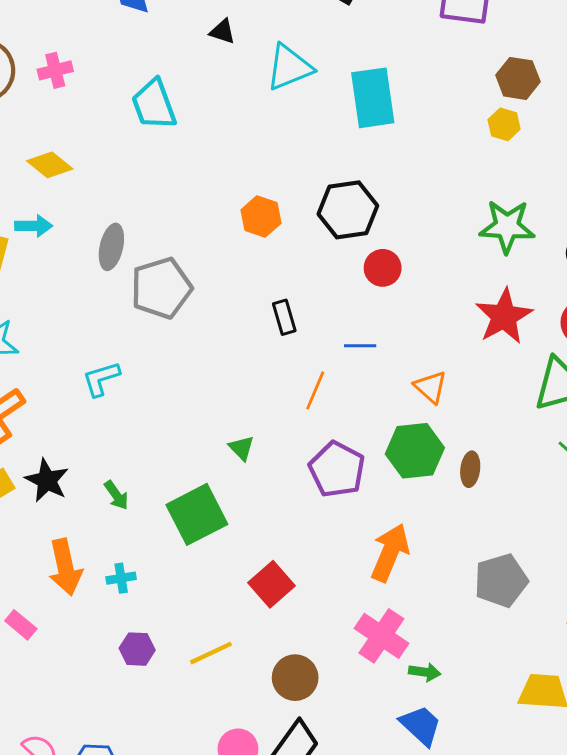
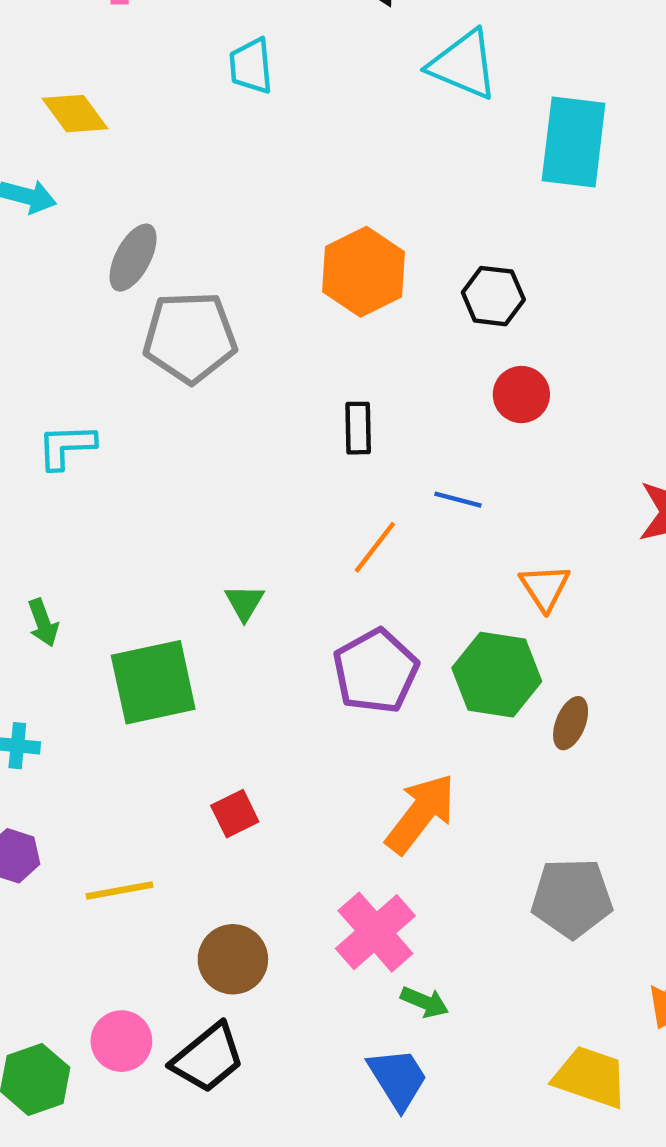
cyan triangle: (289, 67) -> (463, 65), turned 30
cyan trapezoid: (154, 104) -> (251, 66), size x0.7
black hexagon: (348, 210) -> (493, 296), size x0.7
orange hexagon: (261, 217) -> (364, 272), size x1.4
red square: (271, 584) -> (235, 814), size x0.7

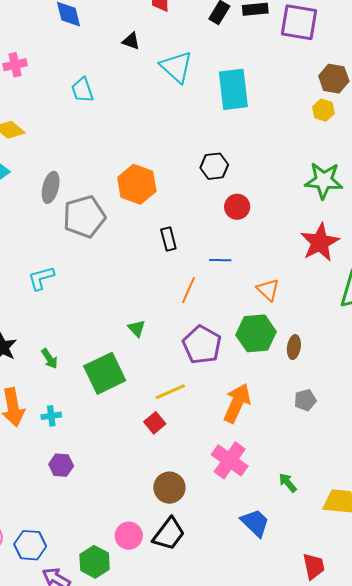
cyan triangle: (463, 65) -> (176, 67), turned 33
orange hexagon: (364, 272) -> (137, 184), moved
yellow line: (119, 890) -> (170, 392), moved
gray pentagon: (572, 898) -> (305, 400), moved, size x0.6
green arrow: (425, 1002) -> (288, 483), moved, turned -140

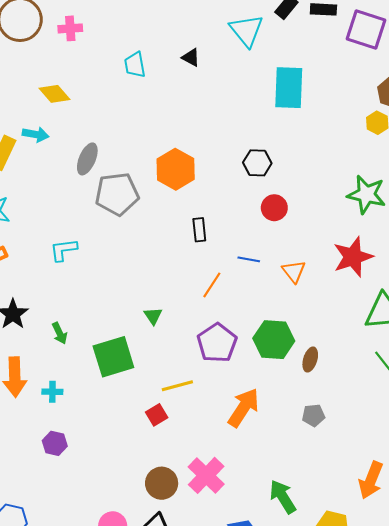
black triangle: (131, 41) -> (191, 57), moved
cyan triangle: (176, 67) -> (246, 30), moved
orange triangle: (268, 290) -> (294, 271), moved
pink cross: (230, 460) -> (206, 475), moved
green arrow: (288, 483) -> (283, 497), size x1.6

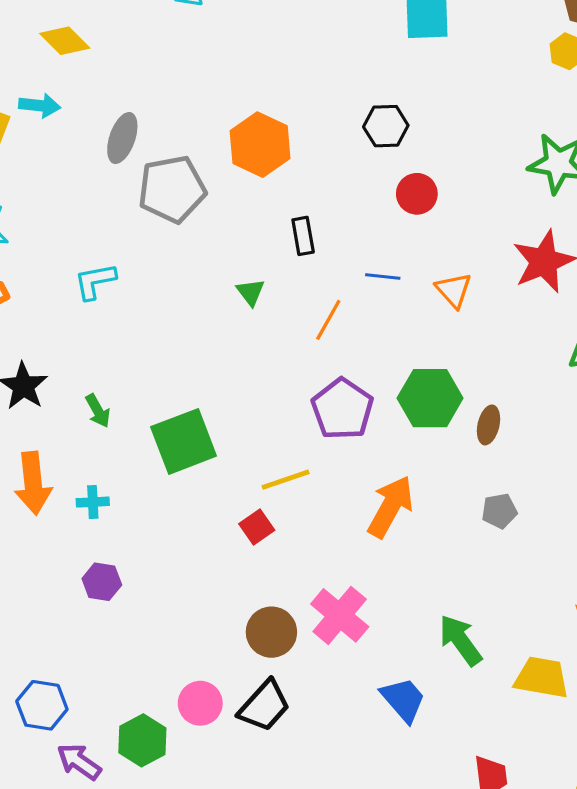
green triangle: (153, 316) -> (251, 292), moved

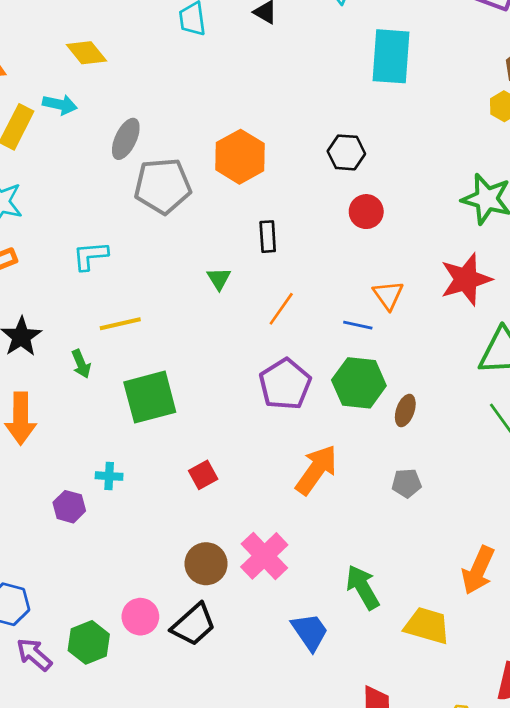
blue line: (383, 277) -> (358, 325), moved
yellow line: (286, 480) -> (120, 324), moved
cyan cross: (93, 502) -> (109, 476), moved

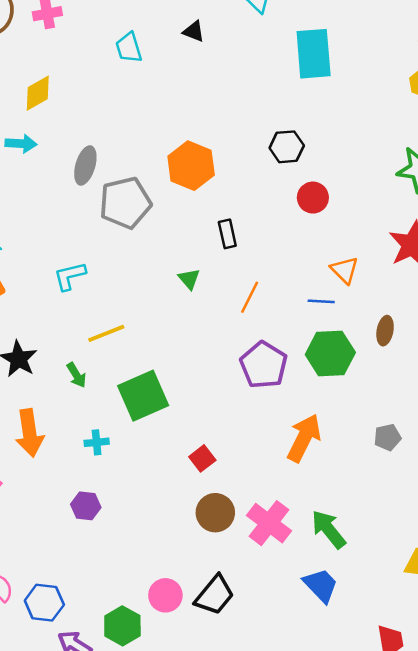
yellow diamond: (86, 53) -> (38, 93), turned -72
brown ellipse: (405, 411) -> (385, 331), moved
cyan cross: (109, 476) -> (97, 442), moved
brown circle: (206, 564) -> (215, 513), moved
green arrow: (363, 587) -> (329, 529), moved

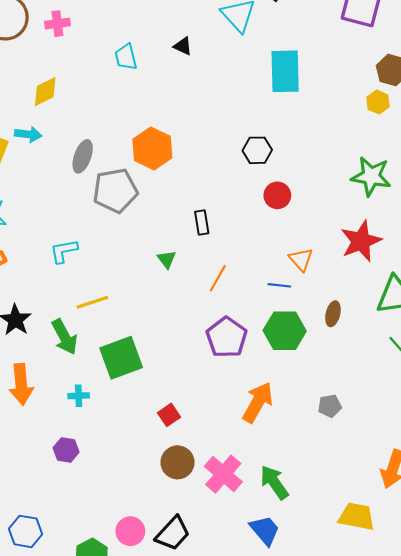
orange hexagon: (191, 166) -> (152, 148), moved
green arrow: (76, 375) -> (65, 337), size x1.6

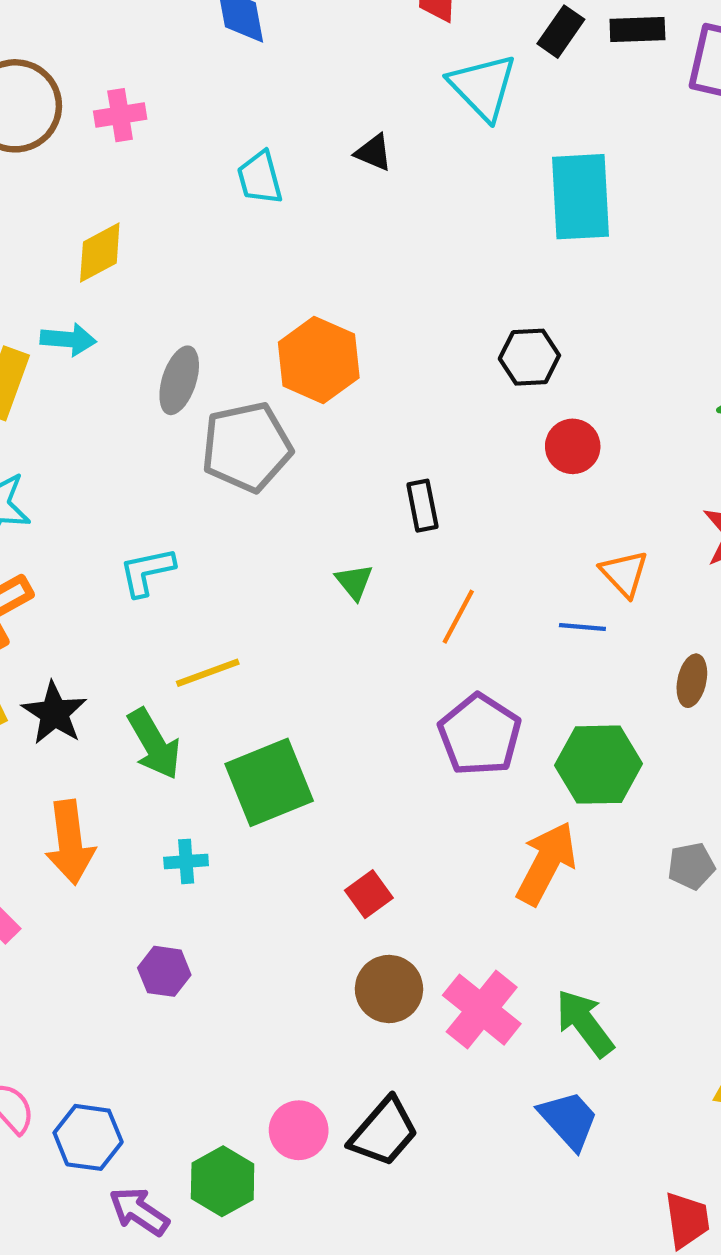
green hexagon: (285, 331) -> (598, 765), moved

